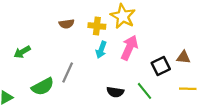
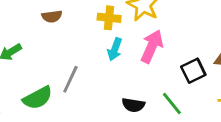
brown semicircle: (67, 24) -> (52, 16), moved

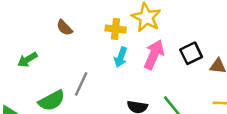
brown semicircle: (52, 16) -> (64, 28), turned 54
black square: (193, 71) -> (191, 53), moved

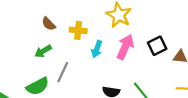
yellow cross: (116, 29) -> (78, 30), moved
green arrow: (27, 60) -> (43, 51), moved

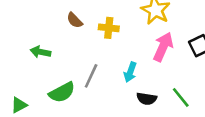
cyan arrow: (97, 49) -> (130, 72), moved
green arrow: (43, 51) -> (40, 52), moved, turned 42

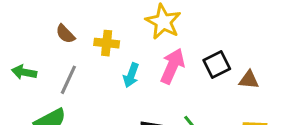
cyan arrow: (130, 72) -> (131, 75), moved
gray line: (91, 76) -> (68, 80), moved

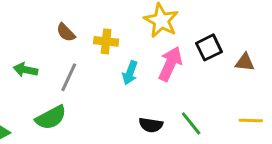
black square: (217, 64) -> (209, 47), moved
brown triangle: (249, 80) -> (245, 62), moved

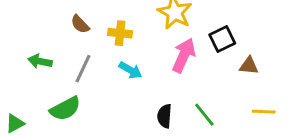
brown triangle: (245, 62) -> (249, 66), moved
cyan arrow: (130, 73) -> (130, 70), moved, turned -80
black semicircle: (151, 125) -> (164, 116), turned 85

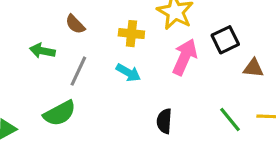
yellow cross: (120, 33) -> (131, 34), moved
green arrow: (40, 61) -> (42, 51), moved
green line: (204, 115) -> (230, 120), moved

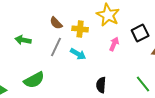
brown semicircle: (75, 24) -> (56, 23), moved
pink arrow: (185, 57) -> (114, 44), size x0.6
gray line: (78, 71) -> (56, 47), moved

